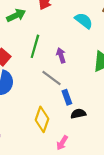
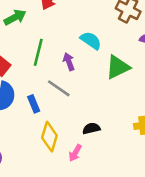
cyan semicircle: (84, 21) -> (91, 41), moved
blue rectangle: (67, 97) -> (34, 104), moved
pink arrow: (62, 143) -> (75, 153), moved

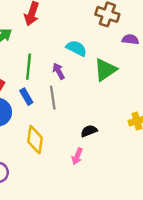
gray line: (59, 88) -> (53, 98), turned 55
blue rectangle: (34, 104) -> (26, 97), moved
yellow diamond: (49, 137) -> (35, 140), moved

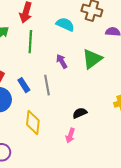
cyan semicircle: (76, 48) -> (65, 24), moved
green line: (29, 67) -> (30, 42), moved
purple arrow: (59, 71) -> (62, 61), moved

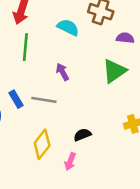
green triangle: (92, 59) -> (114, 71), moved
gray line: (47, 85) -> (44, 100), turned -72
yellow diamond: (33, 122) -> (42, 144), moved, turned 30

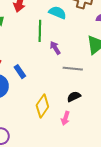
green line: (25, 47) -> (40, 31), moved
gray line: (44, 100) -> (73, 69), moved

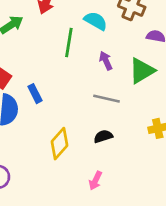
purple arrow: (55, 48) -> (106, 61), moved
pink arrow: (65, 118) -> (95, 181), moved

